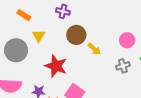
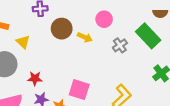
pink circle: (127, 40) -> (104, 19), moved
red star: (56, 66) -> (35, 78), moved, size x0.6

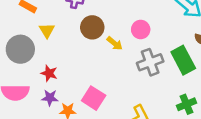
gray cross: (120, 45) -> (150, 62), size x1.5

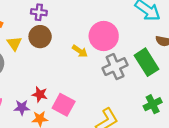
brown circle: (92, 27) -> (40, 37), moved
pink circle: (141, 29) -> (104, 36), size x1.6
red star: (49, 73) -> (40, 94), moved

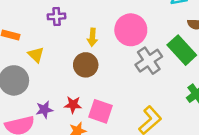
brown circle: (40, 37) -> (86, 65), moved
yellow arrow: (80, 51) -> (92, 37), moved, turned 70
purple star: (22, 107) -> (44, 110), moved

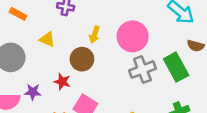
yellow triangle: (36, 55) -> (47, 39), moved, turned -35
red star: (73, 105) -> (62, 82), moved

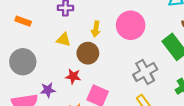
yellow triangle: (47, 39) -> (64, 40), moved
gray cross: (142, 70) -> (145, 72), moved

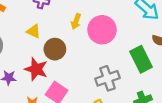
yellow arrow: (96, 29) -> (76, 21), moved
red star: (73, 76) -> (36, 69), size x1.5

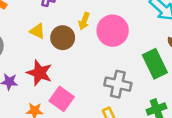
brown circle: (55, 49) -> (63, 38), moved
gray cross: (108, 78) -> (118, 84), turned 30

